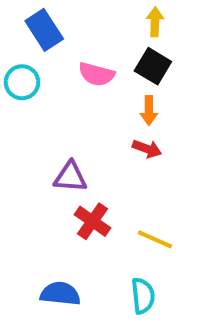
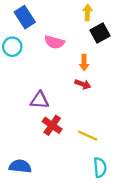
black square: (153, 66) -> (100, 33), moved, turned 30
blue semicircle: (60, 294) -> (20, 166), moved
cyan semicircle: (143, 296) -> (100, 167), moved

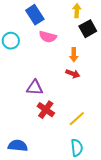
blue rectangle: (25, 17) -> (35, 15), moved
yellow line: (87, 136) -> (77, 119), turned -66
cyan semicircle: (100, 167) -> (77, 148), moved

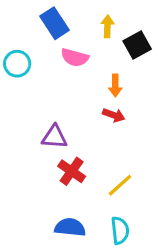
yellow arrow: (77, 11) -> (107, 26), moved
blue semicircle: (18, 146) -> (70, 227), moved

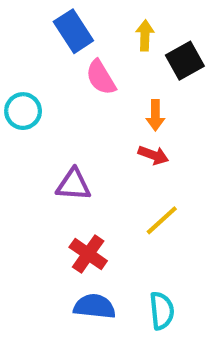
pink semicircle: (75, 57) -> (101, 77), turned 44
cyan circle: (17, 64) -> (23, 111), moved
red cross: (72, 171) -> (88, 254), moved
yellow line: (120, 185) -> (162, 220), moved

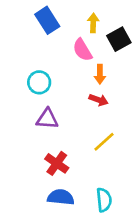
pink semicircle: (101, 77) -> (82, 50), moved
cyan circle: (23, 111) -> (39, 82), moved

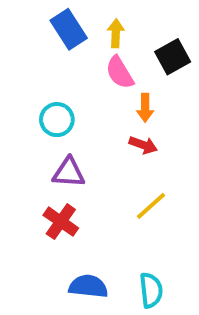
yellow arrow: (93, 23) -> (116, 33), moved
red cross: (57, 163) -> (61, 222), moved

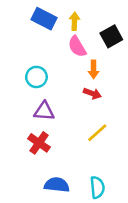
blue rectangle: (69, 29) -> (44, 19), turned -30

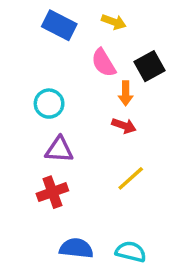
yellow arrow: (75, 21) -> (114, 22), moved, turned 108
black square: (111, 36) -> (149, 66), moved
red cross: (39, 143) -> (52, 192), turned 35
cyan semicircle: (97, 187) -> (131, 252), turned -70

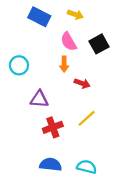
orange arrow: (126, 93) -> (64, 64), moved
cyan circle: (49, 104) -> (19, 65), moved
red cross: (52, 192) -> (53, 127), moved

